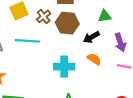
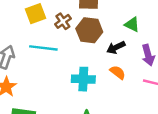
green triangle: (105, 16) -> (132, 25), turned 32

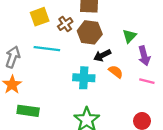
green triangle: (132, 25) -> (129, 36), moved, turned 48
black arrow: (116, 47) -> (102, 55), moved

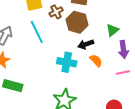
cyan line: (47, 49) -> (37, 32), turned 50
pink line: (147, 81) -> (123, 72), turned -32

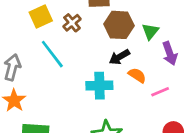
brown hexagon: (77, 22) -> (119, 25), moved
pink line: (123, 72) -> (160, 92), moved

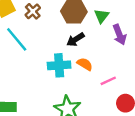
orange semicircle: (137, 75) -> (85, 64), moved
pink line: (160, 92) -> (108, 81), moved

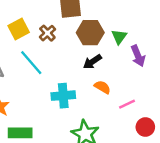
cyan cross: (59, 65) -> (63, 96), moved

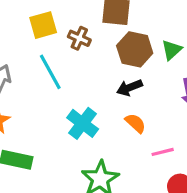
brown cross: (47, 33) -> (79, 38), turned -35
green triangle: (119, 37) -> (172, 50), moved
cyan cross: (63, 96) -> (83, 123), turned 30

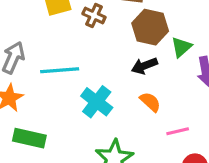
green triangle: (172, 50) -> (181, 47), moved
cyan line: (50, 72) -> (60, 70), moved, turned -66

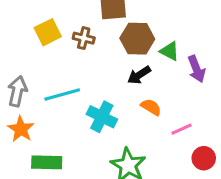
green triangle: (181, 47) -> (170, 51), turned -40

